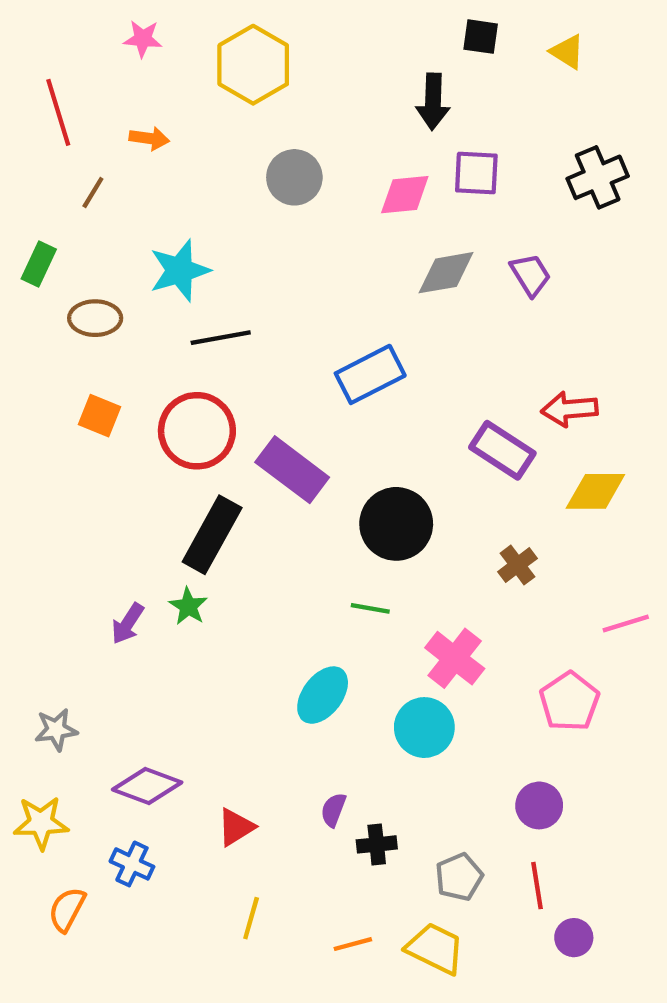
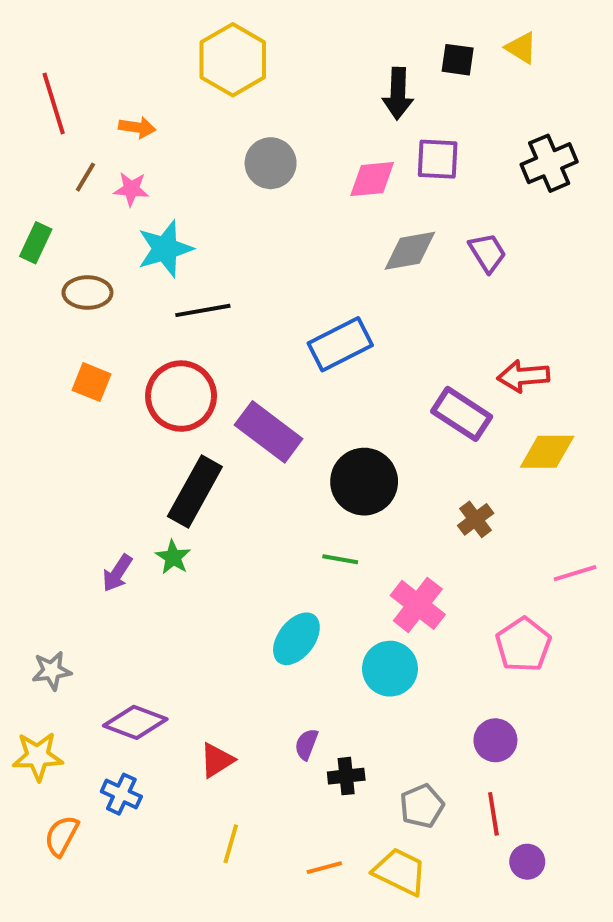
black square: (481, 37) -> (458, 60), moved
pink star: (143, 39) -> (131, 189), moved

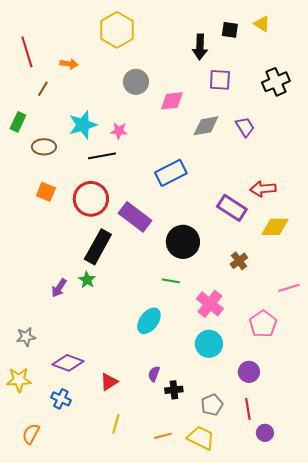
pink diamond: (372, 179) -> (172, 101), moved
pink star: (131, 189) -> (119, 131), moved
cyan circle: (390, 669) -> (209, 344), moved
orange semicircle: (62, 836) -> (31, 434), moved

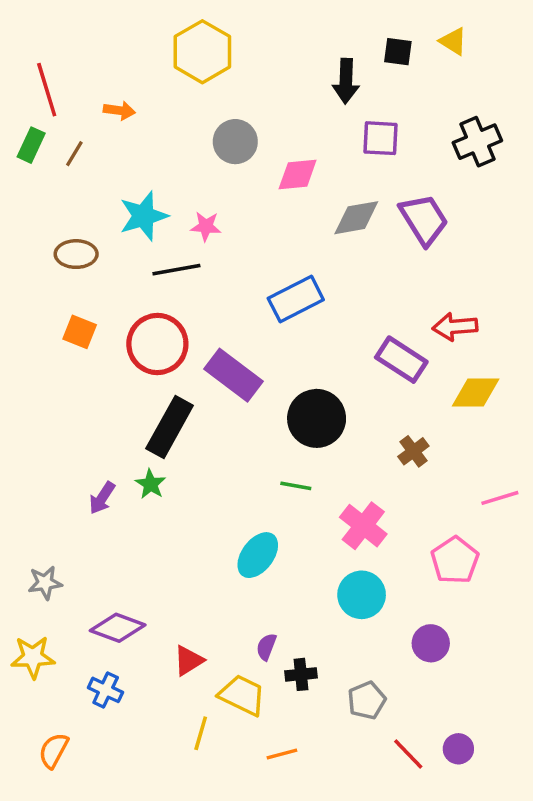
green rectangle: (18, 122) -> (31, 145), moved
purple trapezoid: (245, 127) -> (424, 219), size x1.5
red line: (248, 409) -> (408, 754), moved, turned -35
yellow trapezoid: (201, 438) -> (242, 695), moved

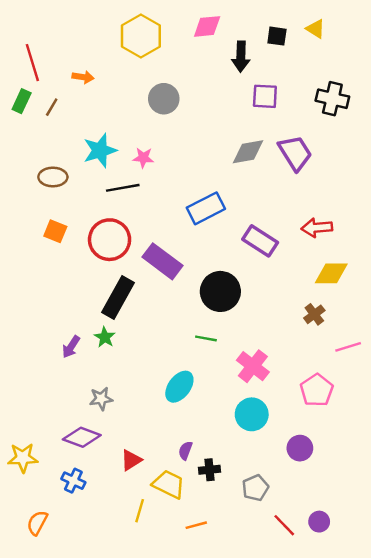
black cross: (477, 142) -> (332, 99), turned 36
pink diamond: (298, 174) -> (207, 26), moved
purple rectangle: (401, 360) -> (260, 241), moved
brown cross: (413, 451) -> (314, 314), moved
gray star: (45, 583) -> (101, 399), moved

